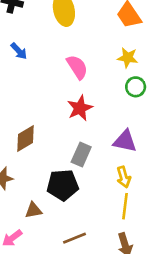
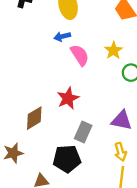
blue arrow: (19, 51) -> (62, 36), moved, turned 119
yellow star: (128, 58) -> (113, 50), moved, turned 30
red star: (80, 108) -> (68, 98), moved

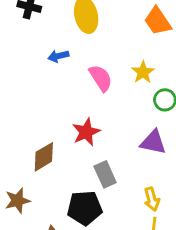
blue arrow: (62, 36) -> (58, 56), moved
purple triangle: (122, 120) -> (153, 142), moved
gray rectangle: (83, 132) -> (105, 174), turned -48

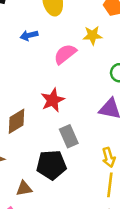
yellow star: (143, 72) -> (92, 35), moved, turned 30
pink semicircle: (101, 78) -> (65, 54), turned -95

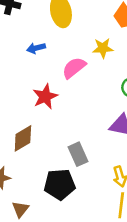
red star: (53, 100) -> (45, 97), moved
brown triangle: (24, 189) -> (20, 209), moved, turned -42

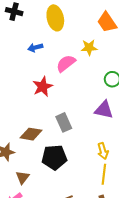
brown diamond: (23, 138) -> (31, 134), moved, turned 40
gray rectangle: (78, 154) -> (64, 122), moved

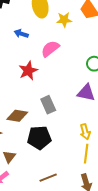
blue arrow: (35, 48) -> (21, 34), turned 32
yellow star: (89, 48) -> (64, 20), moved

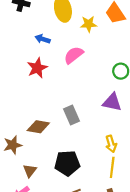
red star: (28, 71) -> (37, 68), moved
black pentagon: (39, 138) -> (67, 163), moved

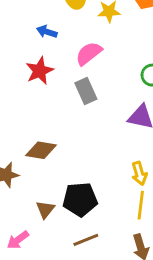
gray rectangle: (71, 115) -> (86, 91), moved
brown triangle: (30, 171) -> (45, 210), moved

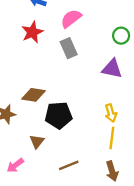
black pentagon: (80, 199) -> (58, 115), moved

